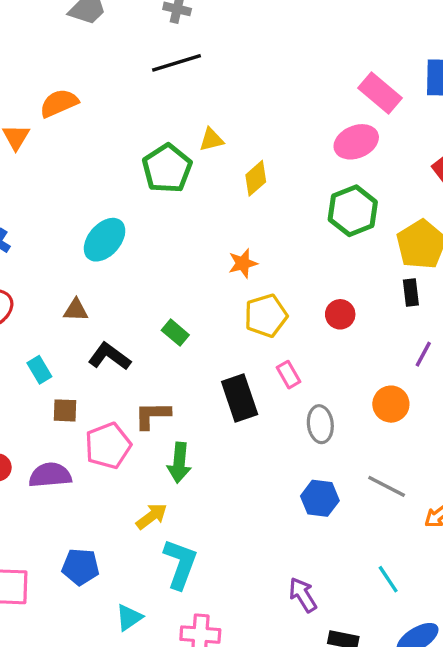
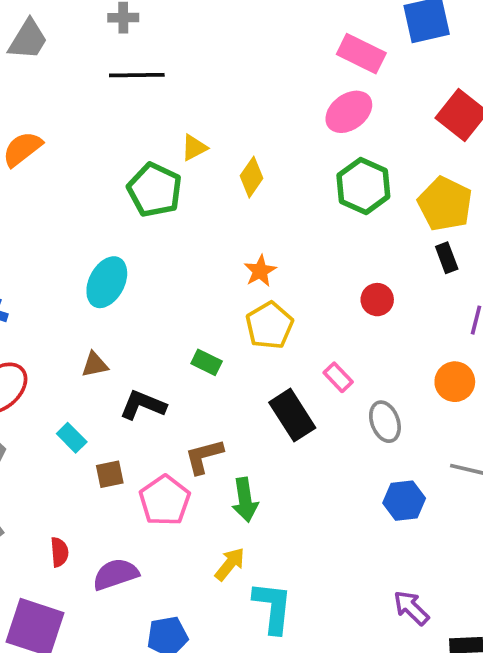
black line: (177, 63) -> (137, 75), turned 30
yellow pentagon: (266, 316) -> (269, 325), moved
purple semicircle: (50, 475) -> (116, 574), moved

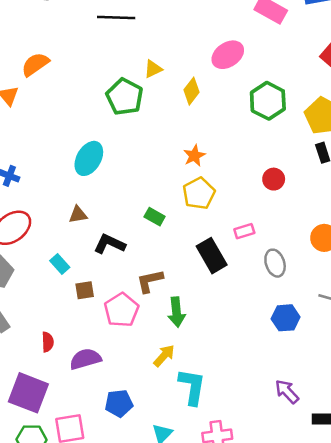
pink ellipse: (349, 112) -> (228, 55), moved
pink rectangle: (338, 377) -> (244, 231), turned -66

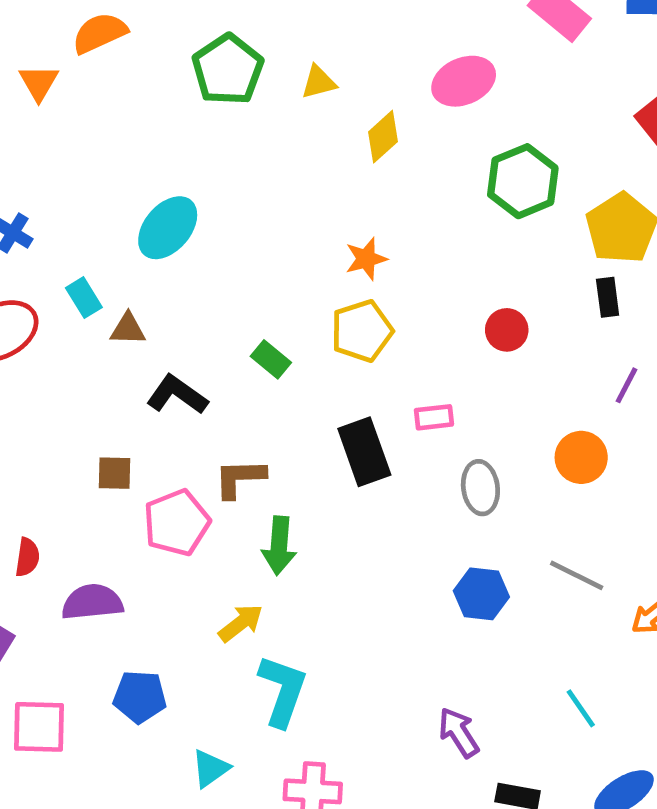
green pentagon: (125, 97) -> (228, 70), moved
cyan rectangle: (60, 264) -> (84, 298), moved

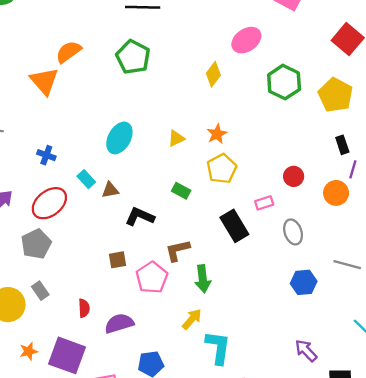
orange triangle: (39, 82) -> (44, 81), size x1.5
yellow triangle: (319, 82) -> (176, 138), moved
black rectangle: (608, 297) -> (342, 145), moved
red circle: (507, 330) -> (294, 176), moved
orange circle: (581, 457) -> (336, 193), moved

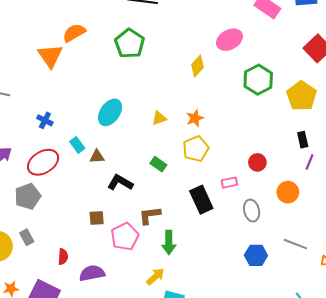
orange circle: (336, 193) -> (288, 192), moved

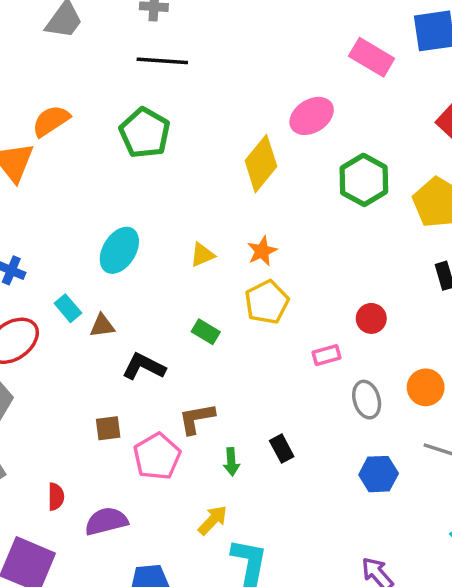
yellow diamond: (198, 66) -> (261, 164), size x1.5
orange circle: (288, 192) -> (426, 387), moved
black rectangle: (201, 200) -> (282, 449), moved, size x0.6
green arrow: (169, 242) -> (231, 462), size x0.7

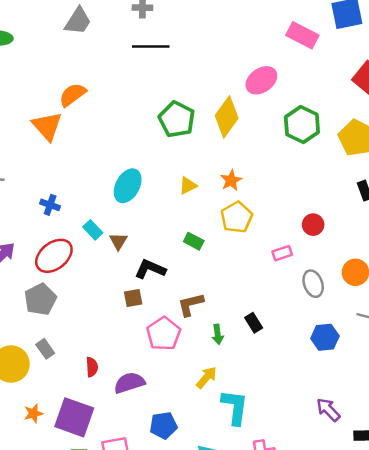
green pentagon: (145, 133) -> (177, 119), moved
brown triangle: (102, 326) -> (118, 241), turned -48
brown square: (108, 428) -> (133, 298), moved

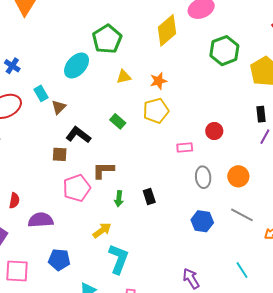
green pentagon: (177, 119) -> (107, 39), moved

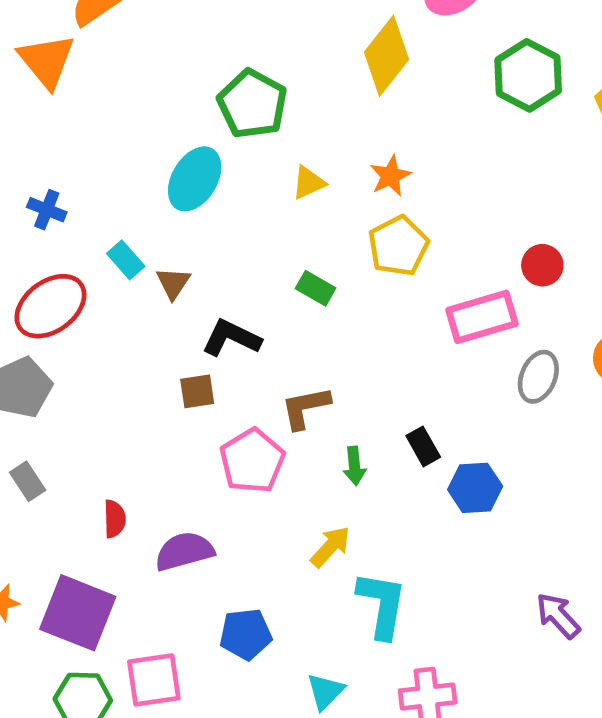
pink rectangle: (185, 147) -> (482, 317), size x1.8
gray ellipse: (203, 177) -> (538, 377), turned 40
blue hexagon: (202, 221) -> (475, 488), moved

